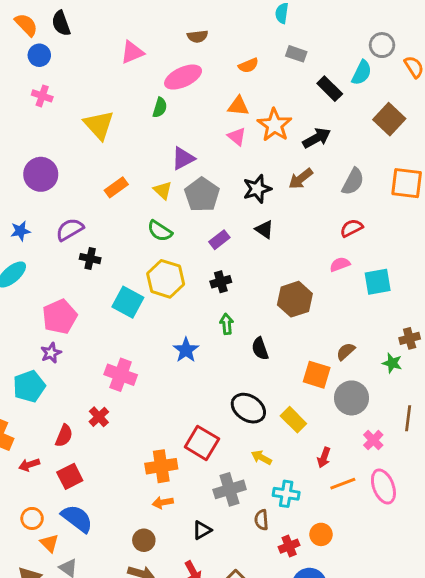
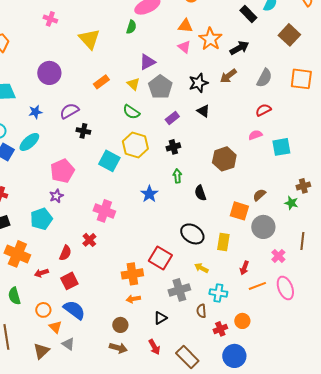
yellow rectangle: (293, 420) -> (223, 242), turned 54

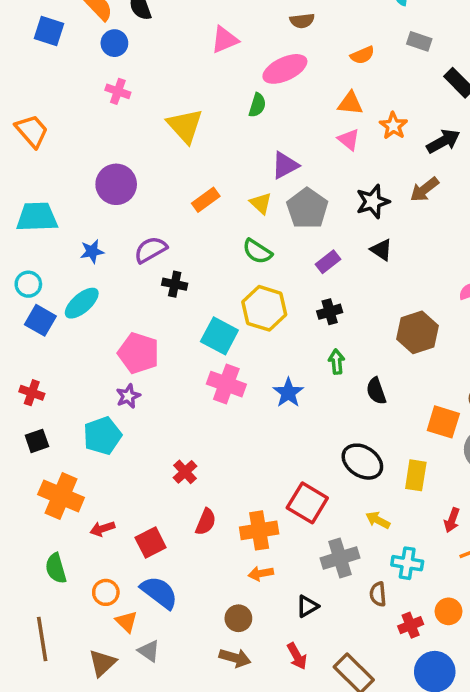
orange star: (210, 39) -> (393, 126), size x0.7
pink pentagon: (62, 171) -> (139, 353), turned -30
pink cross: (104, 211) -> (226, 384), moved
red semicircle: (65, 253) -> (206, 522), moved

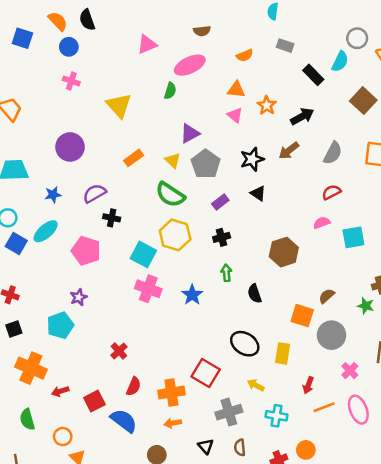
green semicircle: (257, 251) -> (170, 195), size x1.4
pink pentagon: (139, 353) -> (86, 251), moved
blue semicircle: (159, 592) -> (124, 421), moved
brown semicircle: (378, 594) -> (240, 448), moved
black triangle: (307, 606) -> (206, 446), turned -42

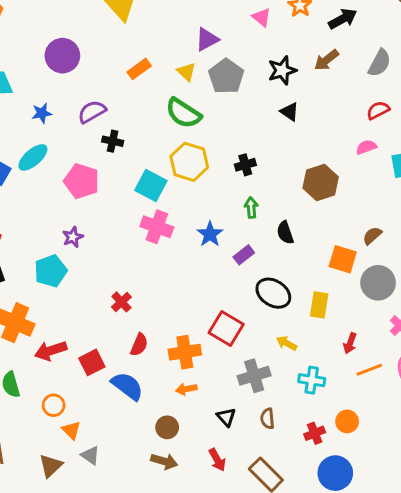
purple rectangle: (220, 202) -> (244, 255), moved
red arrow: (60, 391) -> (51, 351), size x1.5

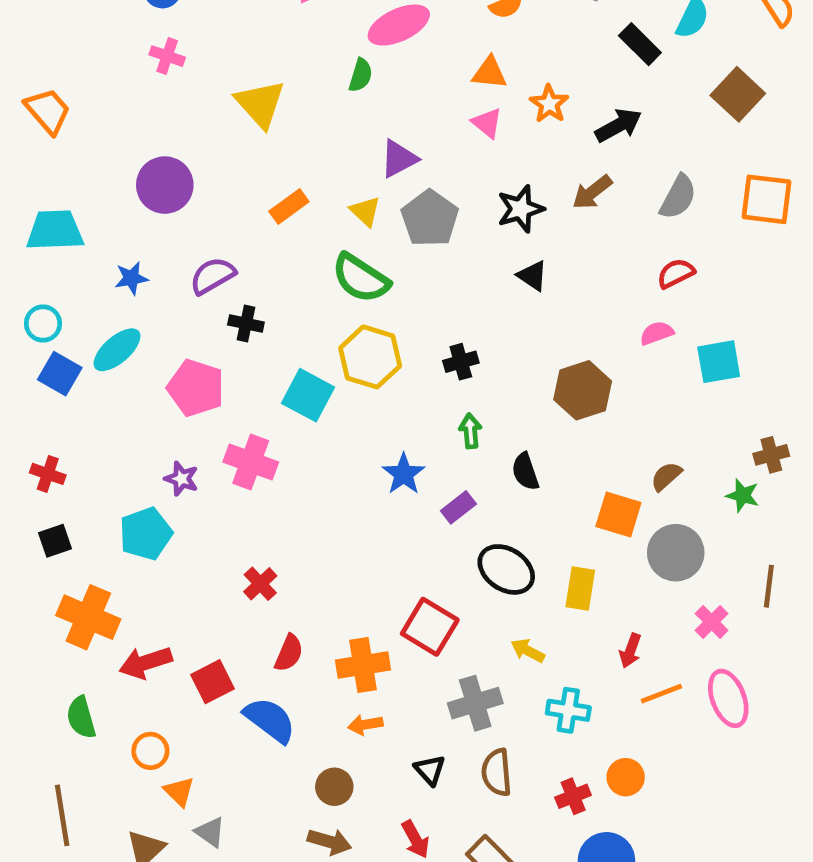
pink cross: (157, 227) -> (251, 462), moved
purple star: (73, 237) -> (181, 479), turned -30
brown semicircle: (267, 418) -> (497, 772), size x1.4

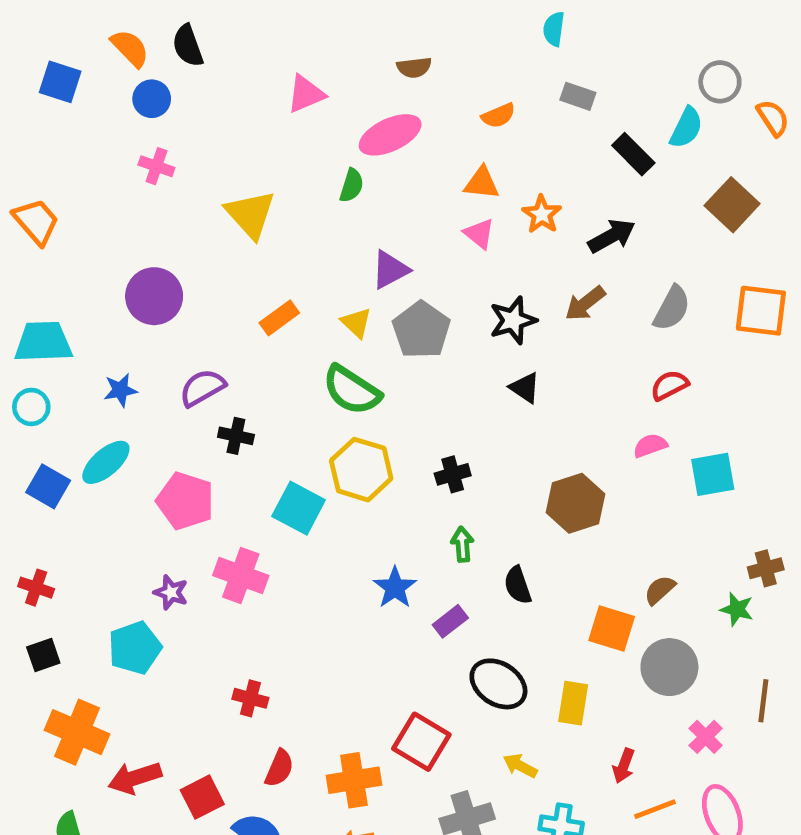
cyan circle: (43, 324) -> (31, 407), moved
red cross: (260, 584) -> (250, 698), turned -32

